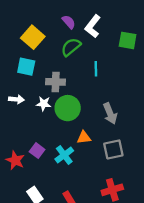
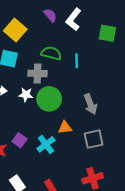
green semicircle: (71, 47) -> (51, 53), moved, turned 54

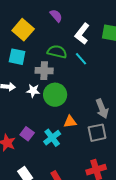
white L-shape: (73, 19) -> (82, 34), moved
cyan line: (77, 61) -> (81, 59), turned -40
gray arrow: (90, 104) -> (102, 109), moved

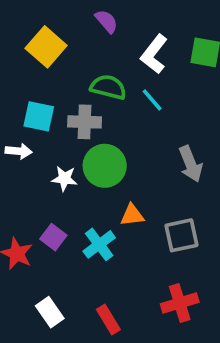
cyan square: (17, 57) -> (39, 116), moved
white star: (33, 91) -> (64, 179), moved
gray arrow: (102, 109) -> (191, 164), moved

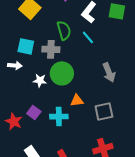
green semicircle: (108, 87) -> (64, 30), turned 60
cyan cross: (99, 244) -> (59, 117), turned 36

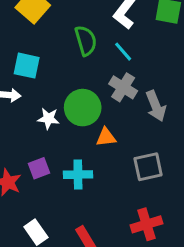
gray cross: (51, 49) -> (123, 87), moved, turned 30
orange triangle: (77, 101) -> (106, 137), moved
purple square: (34, 113) -> (39, 168), turned 32

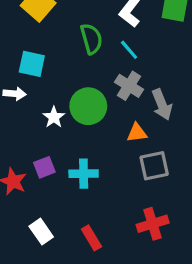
white star: (48, 118) -> (54, 117), turned 30
orange triangle: (106, 137) -> (137, 133), moved

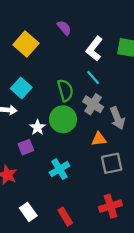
green semicircle: (91, 39) -> (65, 90), moved
cyan square: (32, 64) -> (21, 88), turned 30
purple square: (44, 167) -> (26, 147), moved
cyan cross: (84, 174) -> (60, 169), turned -30

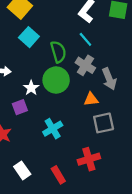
cyan square: (21, 88) -> (29, 37), moved
red cross: (110, 206) -> (89, 159), moved

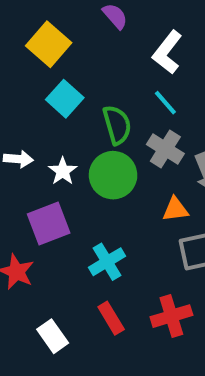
white star: (31, 88) -> (63, 171), moved
purple square: (20, 107) -> (49, 223), size x1.5
red rectangle: (58, 175) -> (111, 318), moved

